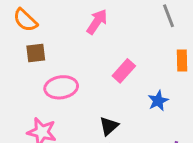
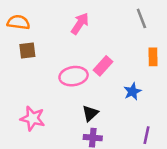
orange semicircle: (25, 20) -> (18, 22), turned 145
pink ellipse: (61, 87) -> (74, 76), moved

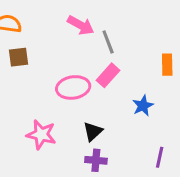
gray line: (141, 18) -> (108, 42), moved
pink arrow: (80, 24) -> (81, 25), turned 85
pink star: (33, 118) -> (41, 135), moved

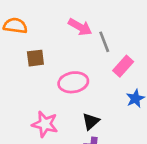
brown square: (18, 57) -> (35, 58), moved
pink rectangle: (108, 75) -> (123, 66), moved

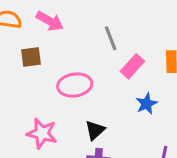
pink arrow: (80, 27) -> (50, 21), moved

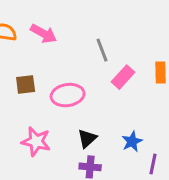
brown square: (31, 57) -> (26, 85), moved
blue star: (146, 104) -> (132, 141), moved

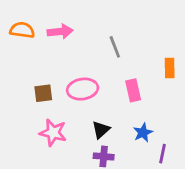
pink arrow: (44, 34) -> (60, 31), turned -35
pink rectangle: (123, 77) -> (133, 90), moved, turned -55
brown square: (26, 85) -> (43, 93), moved

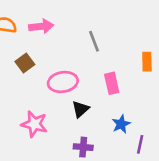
brown square: (43, 93) -> (25, 63), moved, turned -30
black triangle: (101, 130) -> (80, 109), moved

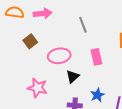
blue star: (121, 124) -> (97, 95), moved

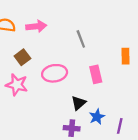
black triangle: (73, 76) -> (79, 103), moved
pink star: (38, 88) -> (17, 85), moved

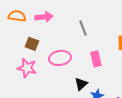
brown square: (22, 57) -> (32, 44), turned -32

